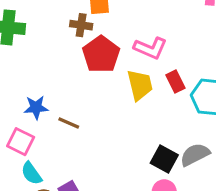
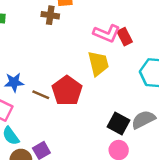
red pentagon: (101, 54) -> (67, 91), moved
red rectangle: (175, 82) -> (125, 37), moved

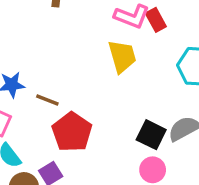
red pentagon: (67, 91) -> (72, 132), moved

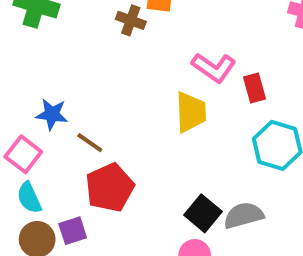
red rectangle: (156, 20) -> (254, 88), moved

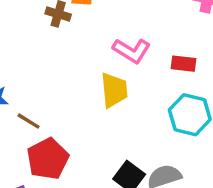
red rectangle: (254, 88) -> (184, 64), moved, turned -65

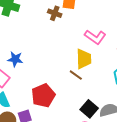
brown line: (29, 121) -> (76, 75), moved

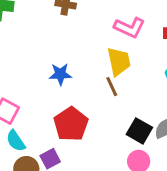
blue star: (15, 59) -> (60, 74), moved
brown line: (76, 75) -> (112, 87), turned 40

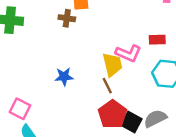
pink L-shape: (129, 28) -> (128, 53), moved
red pentagon: (71, 124) -> (112, 114), moved

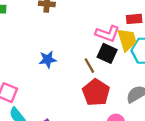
yellow trapezoid: (112, 65) -> (127, 40), moved
black square: (131, 122) -> (107, 53), moved

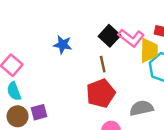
black square: (107, 53) -> (109, 36), moved

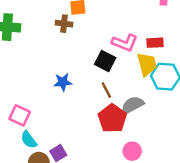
pink L-shape: (131, 38) -> (125, 43), moved
gray semicircle: (141, 108) -> (132, 105), moved

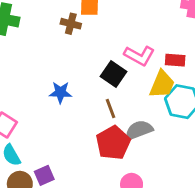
yellow trapezoid: (147, 64) -> (162, 84), turned 30

